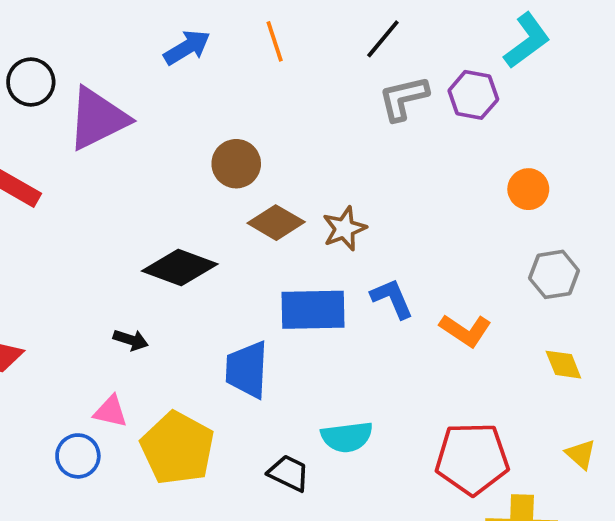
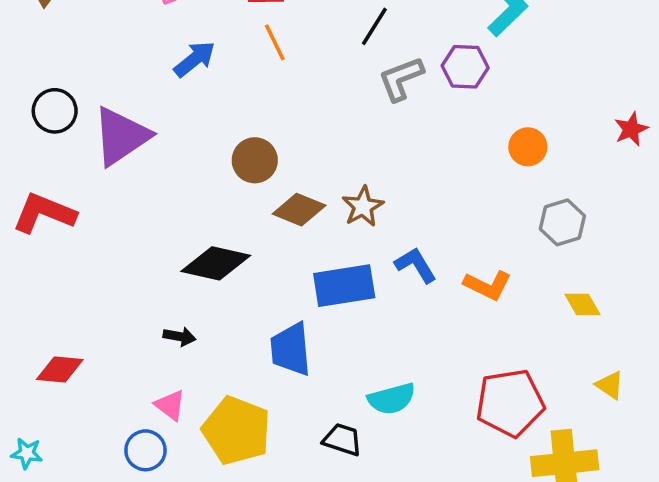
pink triangle: (111, 412) -> (170, 405), turned 32

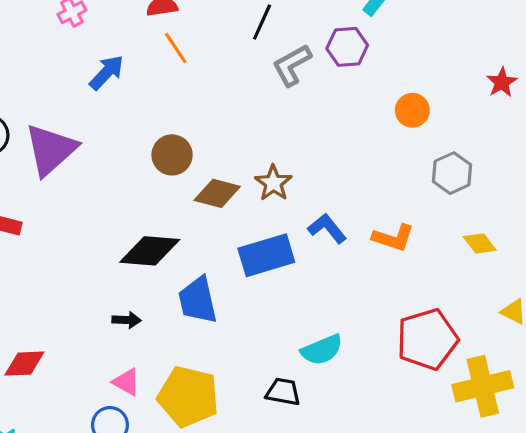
blue trapezoid: (291, 349) -> (198, 300), moved

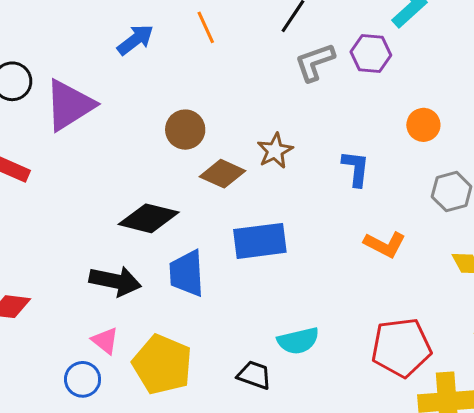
brown star: (273, 183) -> (275, 151), moved
blue L-shape: (327, 228) -> (356, 168), moved, turned 36
black arrow: (127, 320) -> (115, 281), size x1.8

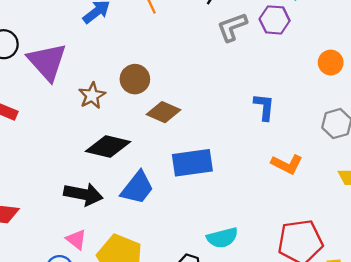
purple triangle: (69, 105) -> (47, 62), turned -39
orange circle: (423, 125) -> (331, 63), moved
brown star: (275, 151) -> (92, 96), moved
blue trapezoid: (187, 273) -> (137, 188), turned -138

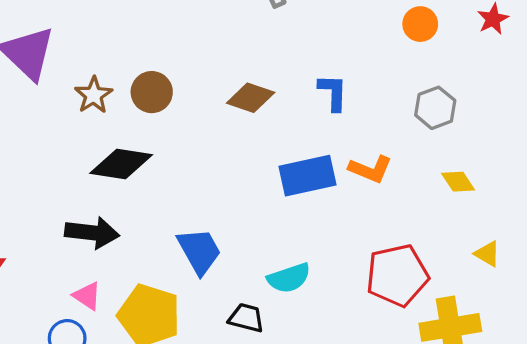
brown circle: (135, 79) -> (152, 92), moved
brown diamond: (163, 112) -> (251, 98), moved
blue rectangle: (192, 163) -> (307, 176), moved
blue trapezoid: (137, 188) -> (199, 251), moved, turned -63

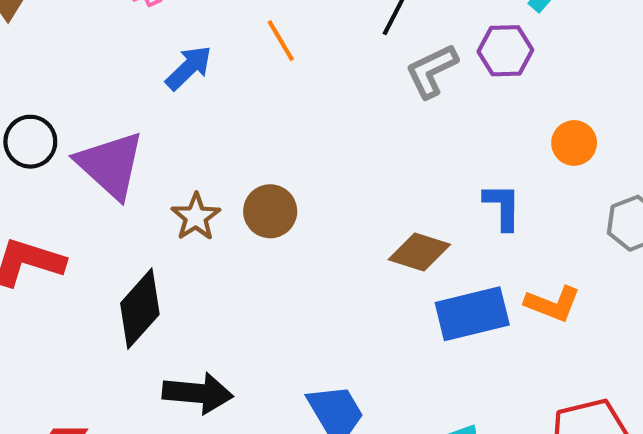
orange circle: (420, 24) -> (574, 143), moved
brown diamond: (251, 98) -> (419, 252), moved
black diamond: (121, 164) -> (140, 309), moved, turned -56

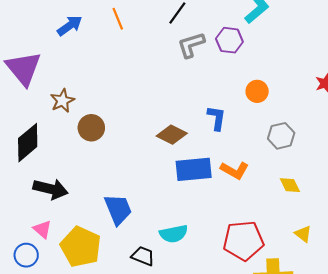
brown circle: (270, 211) -> (91, 128), moved

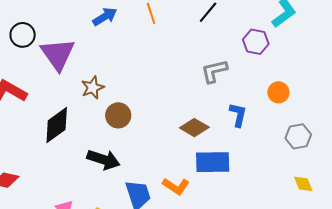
gray L-shape: (191, 45) -> (214, 71), moved
orange L-shape: (235, 170) -> (176, 186), moved
black arrow: (51, 189) -> (103, 160), moved

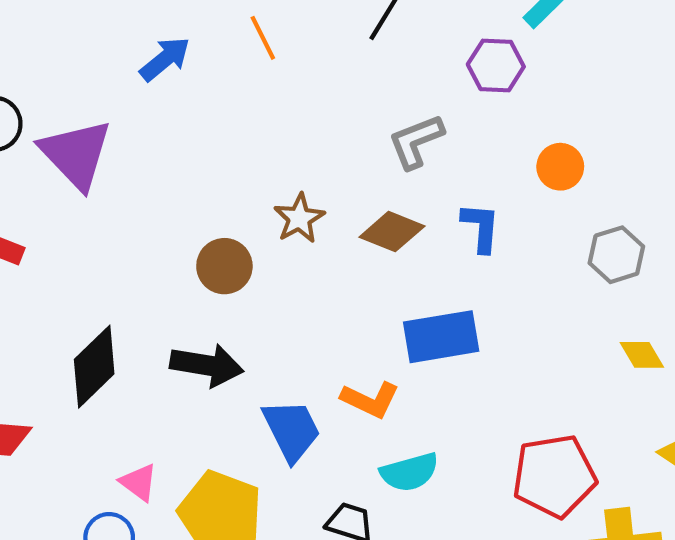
brown star: (93, 88) -> (299, 218), moved
black diamond: (57, 125) -> (94, 367), moved
brown diamond: (194, 128) -> (392, 232), moved

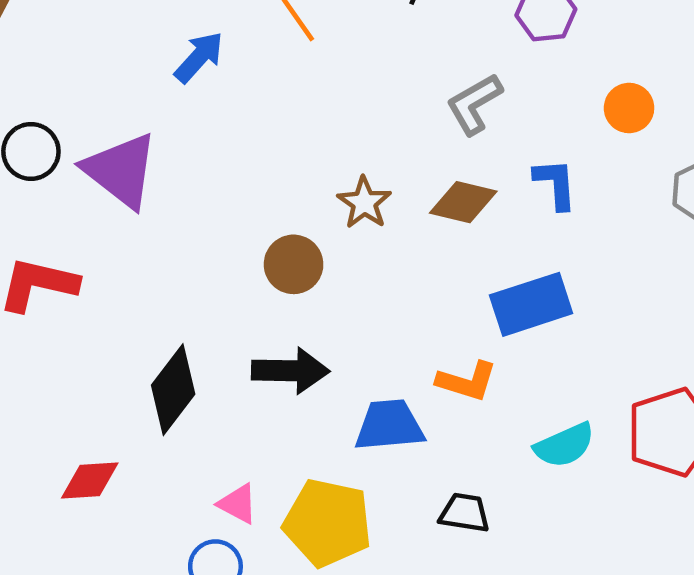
blue trapezoid: (292, 430) -> (389, 425), turned -60
cyan semicircle: (409, 472) -> (565, 445), moved

